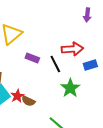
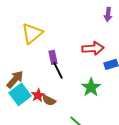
purple rectangle: (32, 58) -> (53, 57), turned 56
black line: (55, 64) -> (58, 70), moved

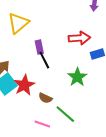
red star: (38, 95) -> (24, 85), size x1.5
brown semicircle: (49, 100) -> (45, 98), moved

